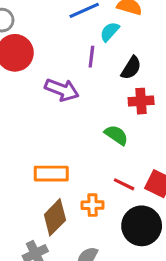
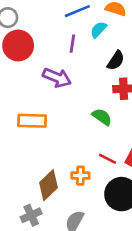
purple line: (91, 57) -> (72, 44), moved
orange rectangle: (51, 174) -> (32, 121), moved

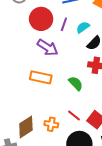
cyan semicircle: (98, 30) -> (83, 27), moved
red circle: (18, 45) -> (41, 19), moved
orange rectangle: (32, 121) -> (41, 77), moved

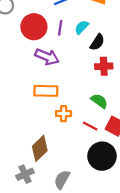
green semicircle: (76, 83) -> (99, 101), moved
orange cross: (51, 124) -> (64, 114), moved

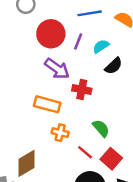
red cross: (104, 66) -> (82, 90), moved

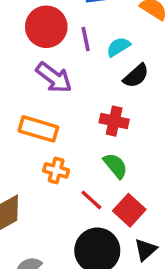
purple line: (78, 42) -> (86, 39), turned -35
red cross: (82, 90) -> (114, 121), moved

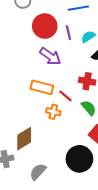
red line: (91, 200) -> (65, 96), moved

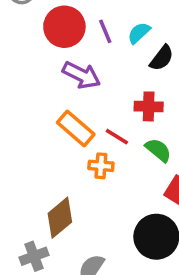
orange rectangle: (42, 87) -> (76, 128), turned 35

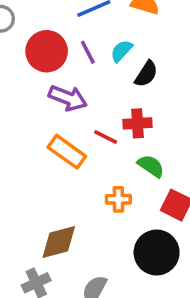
red line: (117, 137) -> (106, 137), moved
orange cross: (101, 166) -> (118, 199), moved
brown diamond: (60, 218) -> (59, 242), turned 30

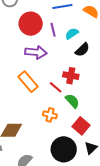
purple arrow: (68, 98) -> (36, 52), turned -30
red line: (106, 137) -> (56, 87), moved

